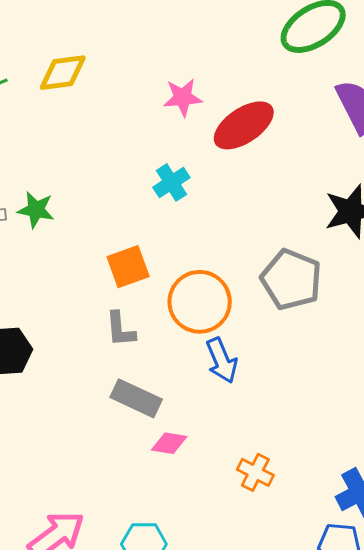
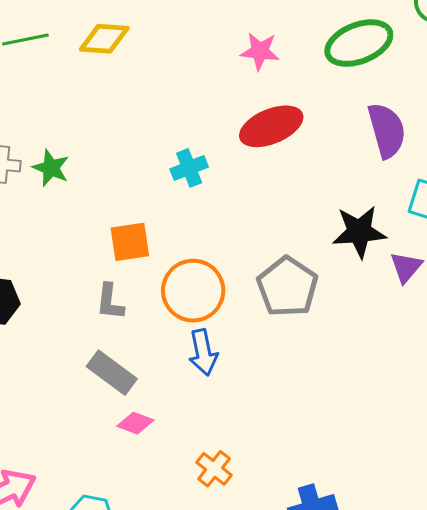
pink star: (183, 97) -> (260, 51), moved

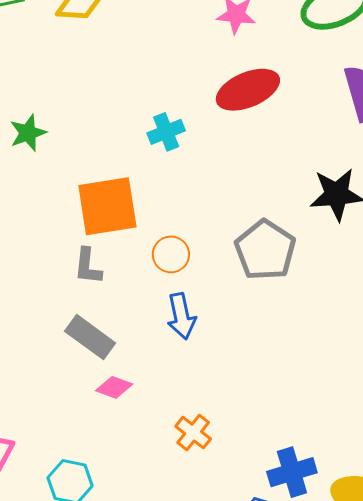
green star: (51, 168) -> (28, 133), turned 30
orange square: (130, 242) -> (107, 206), size x1.5
orange circle: (193, 291) -> (171, 254), size x0.6

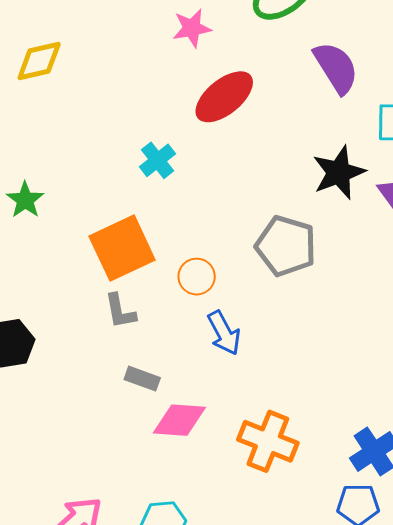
gray rectangle: (90, 337) -> (142, 379), size x0.7
pink diamond: (114, 387) -> (179, 420), size x1.5
orange cross: (193, 433) -> (268, 441), size x1.6

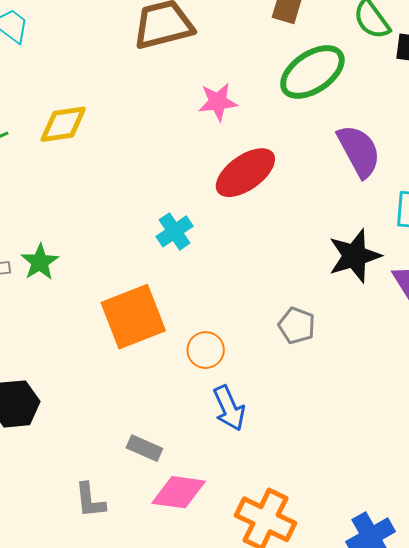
gray pentagon: (286, 246) -> (297, 326), size x0.6
gray L-shape: (120, 311) -> (90, 500), moved

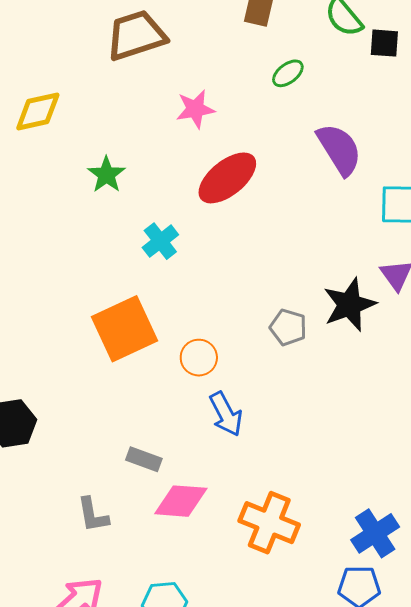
green ellipse: (312, 72) -> (288, 73), size x0.5
yellow diamond: (63, 124) -> (38, 111), moved
black star: (355, 256) -> (349, 305), moved
green star: (40, 262) -> (106, 175), moved

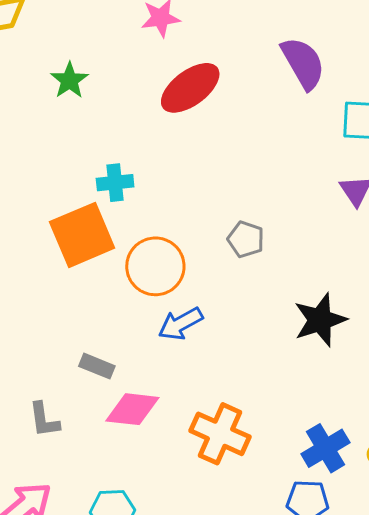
cyan cross: (160, 241) -> (115, 183), moved, turned 30
black star: (349, 305) -> (320, 320), moved
orange circle: (199, 358) -> (155, 266), size x1.6
blue arrow: (226, 414) -> (180, 324), turned 87

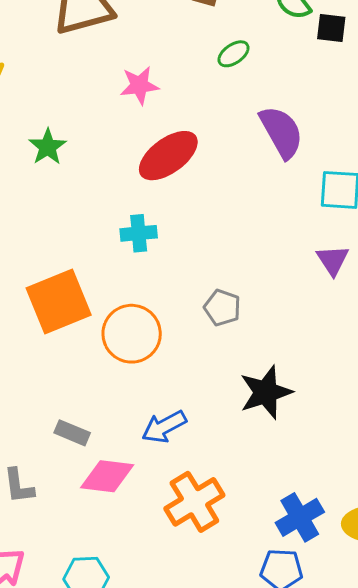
cyan cross: (115, 183) -> (139, 233), moved
black star: (320, 320) -> (266, 392), moved
blue arrow: (180, 324) -> (164, 427), moved
orange cross: (220, 434) -> (194, 502), turned 34

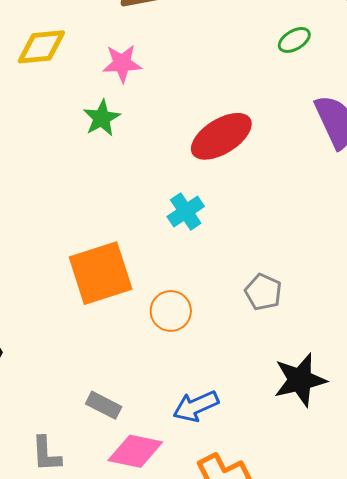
pink star: (139, 85) -> (122, 63), moved
cyan cross: (139, 233) -> (186, 211), turned -33
orange circle: (132, 334) -> (171, 311), size x0.7

